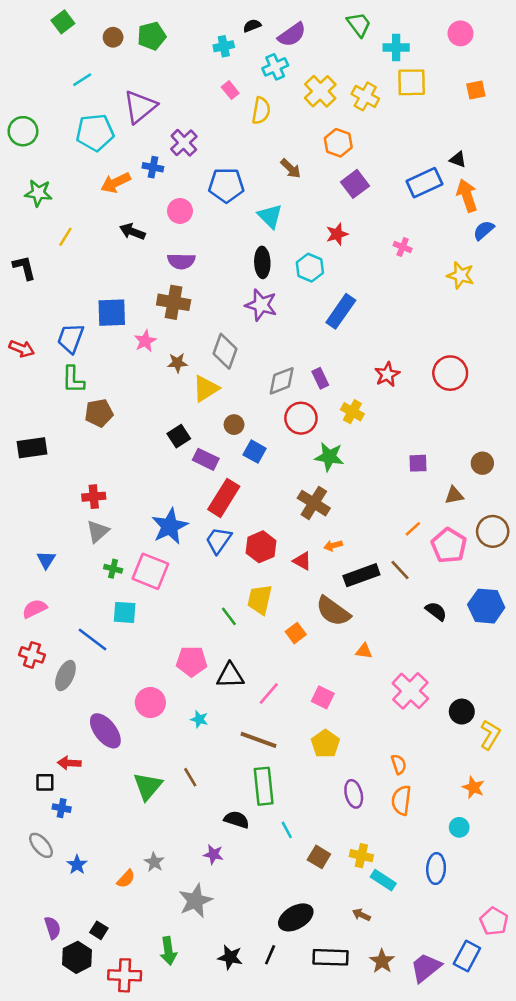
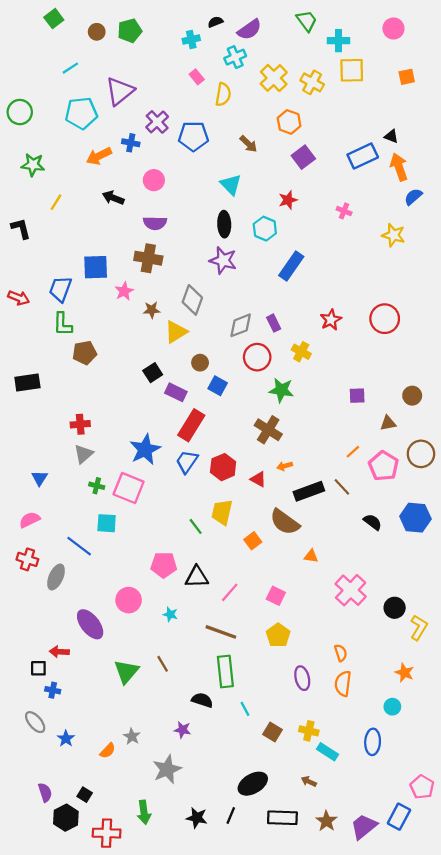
blue pentagon: (226, 185) -> (193, 136), moved

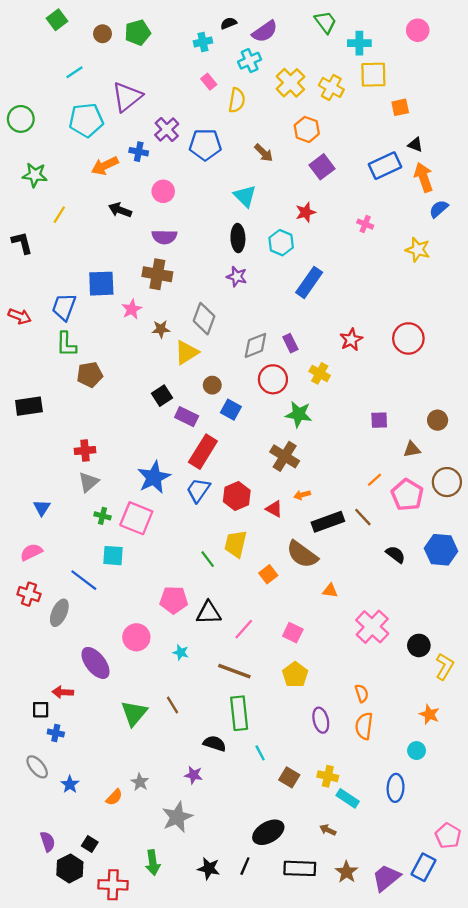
orange square: (407, 77) -> (400, 107), moved
purple star: (223, 260) -> (237, 277), size x0.7

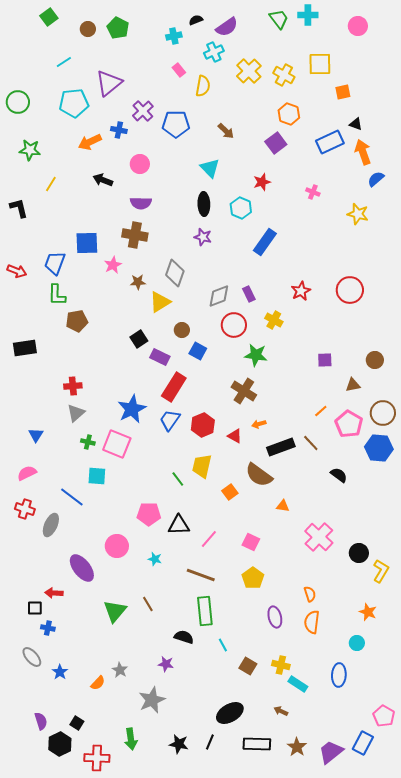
green pentagon: (138, 33) -> (118, 28), turned -30
cyan cross: (359, 43) -> (308, 15), moved
orange hexagon: (307, 129) -> (289, 114), moved
blue hexagon: (441, 550) -> (379, 448), moved

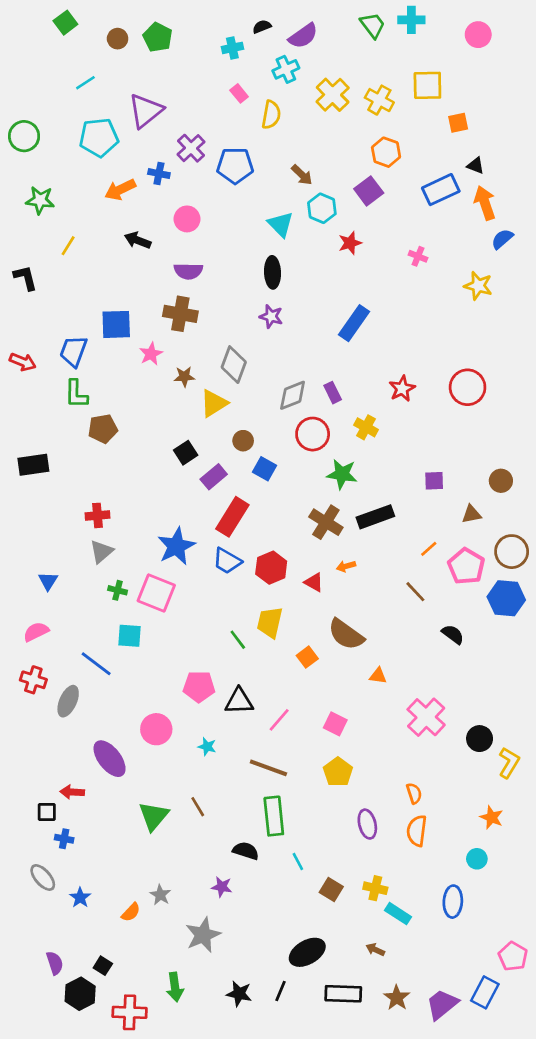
cyan hexagon: (241, 208) -> (322, 208), moved
purple rectangle: (160, 357) -> (214, 477), turned -66
blue trapezoid: (170, 420) -> (227, 561), turned -95
black rectangle: (281, 447) -> (375, 517), moved

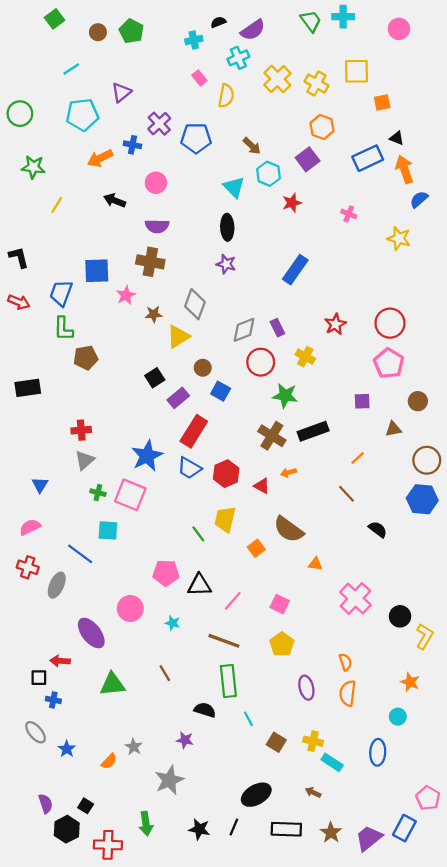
purple triangle: (146, 111) -> (121, 92), size x0.7
black L-shape: (25, 278) -> (19, 257), moved
pink pentagon: (466, 566) -> (389, 363), moved
green triangle: (154, 816) -> (112, 684), moved, turned 44

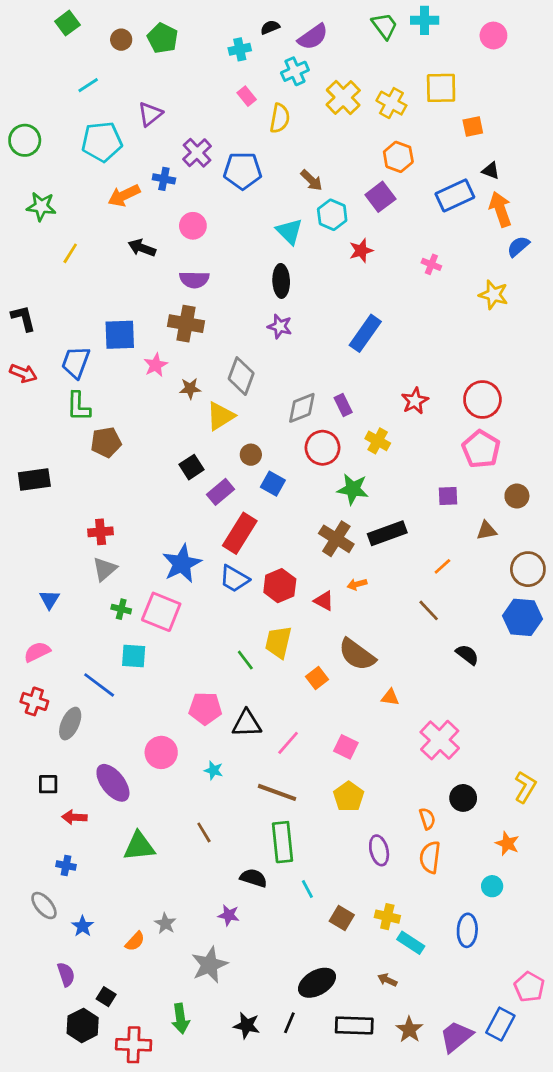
black circle: (400, 616) -> (463, 798), moved
black square: (39, 678) -> (48, 784), moved
purple semicircle: (46, 804) -> (66, 974), moved

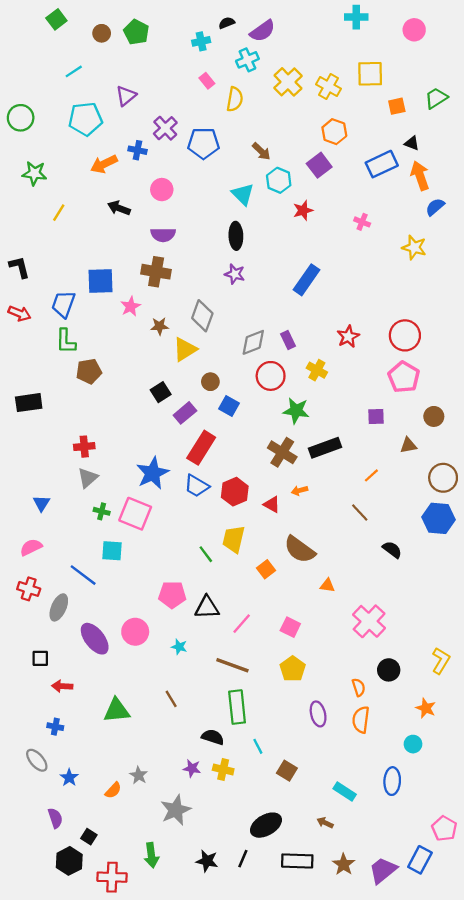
green trapezoid: (385, 26) -> (436, 98), moved, turned -85
purple ellipse: (113, 783) -> (95, 639), moved
yellow cross: (387, 917) -> (223, 769), moved

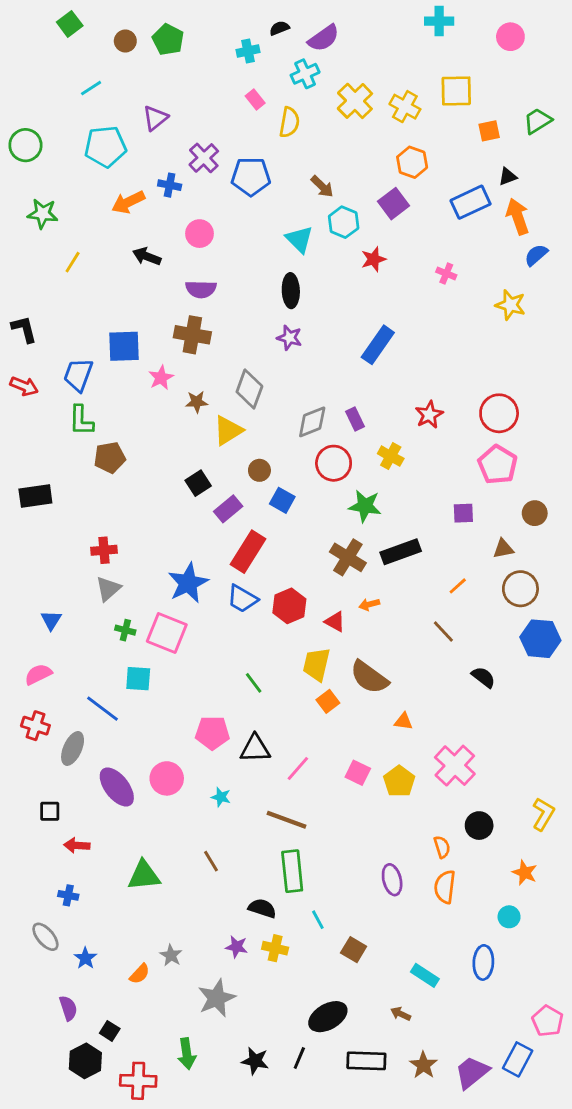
black triangle: (412, 143) -> (508, 177), turned -42
brown circle: (443, 478) -> (520, 589), moved
yellow trapezoid: (234, 539) -> (316, 664), moved
yellow pentagon: (293, 669) -> (399, 781), moved

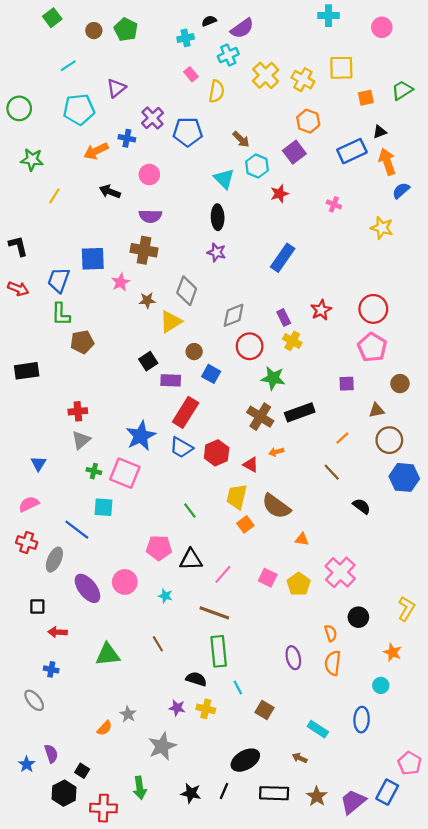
purple rectangle: (355, 419) -> (284, 317), moved
purple rectangle: (228, 509) -> (171, 380), turned 42
blue star: (85, 958) -> (27, 764), moved

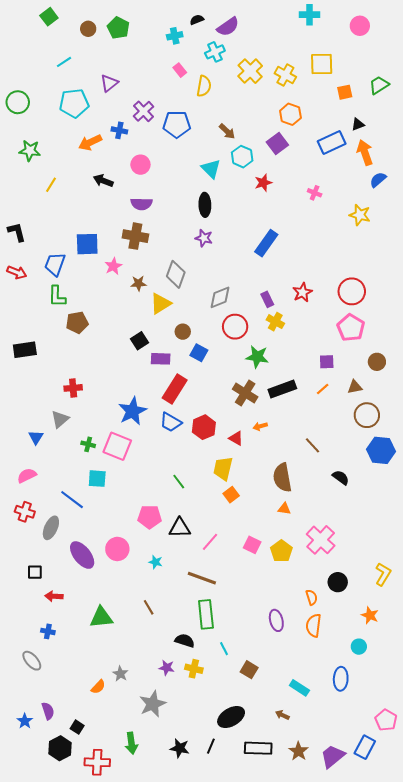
orange line: (342, 438) -> (323, 389), moved
gray triangle: (81, 440) -> (60, 419), moved
brown semicircle: (276, 506) -> (282, 478), moved, turned 44

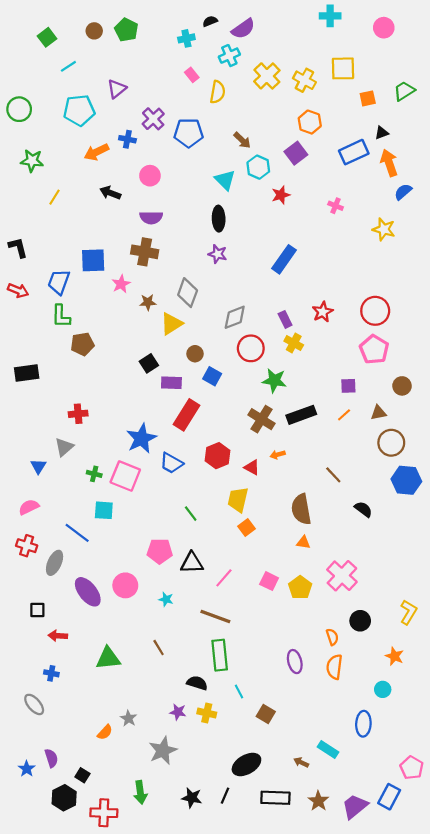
green square: (49, 17) -> (47, 37), moved
blue trapezoid: (171, 422) -> (171, 463), moved
cyan rectangle: (299, 688) -> (328, 749), moved

